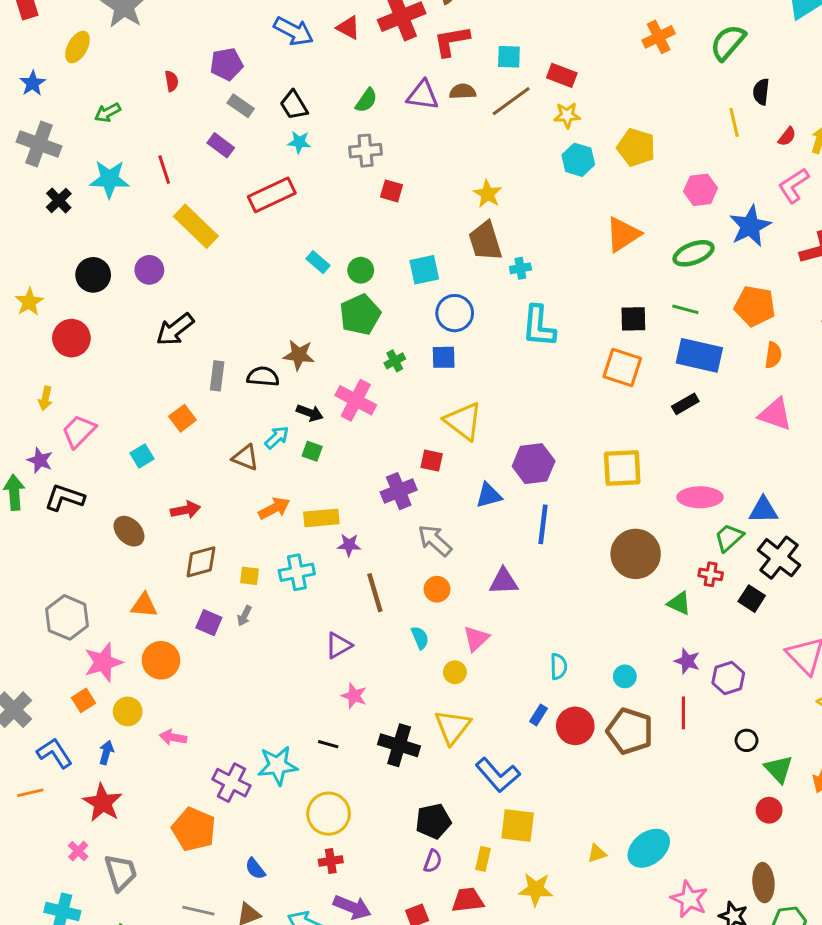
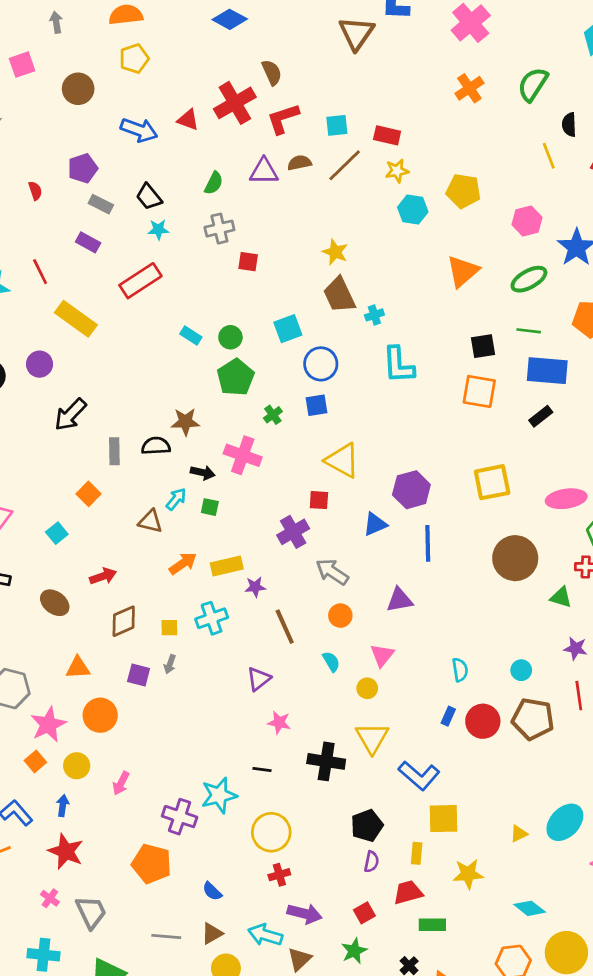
pink arrow: (173, 737) -> (121, 783), turned -65

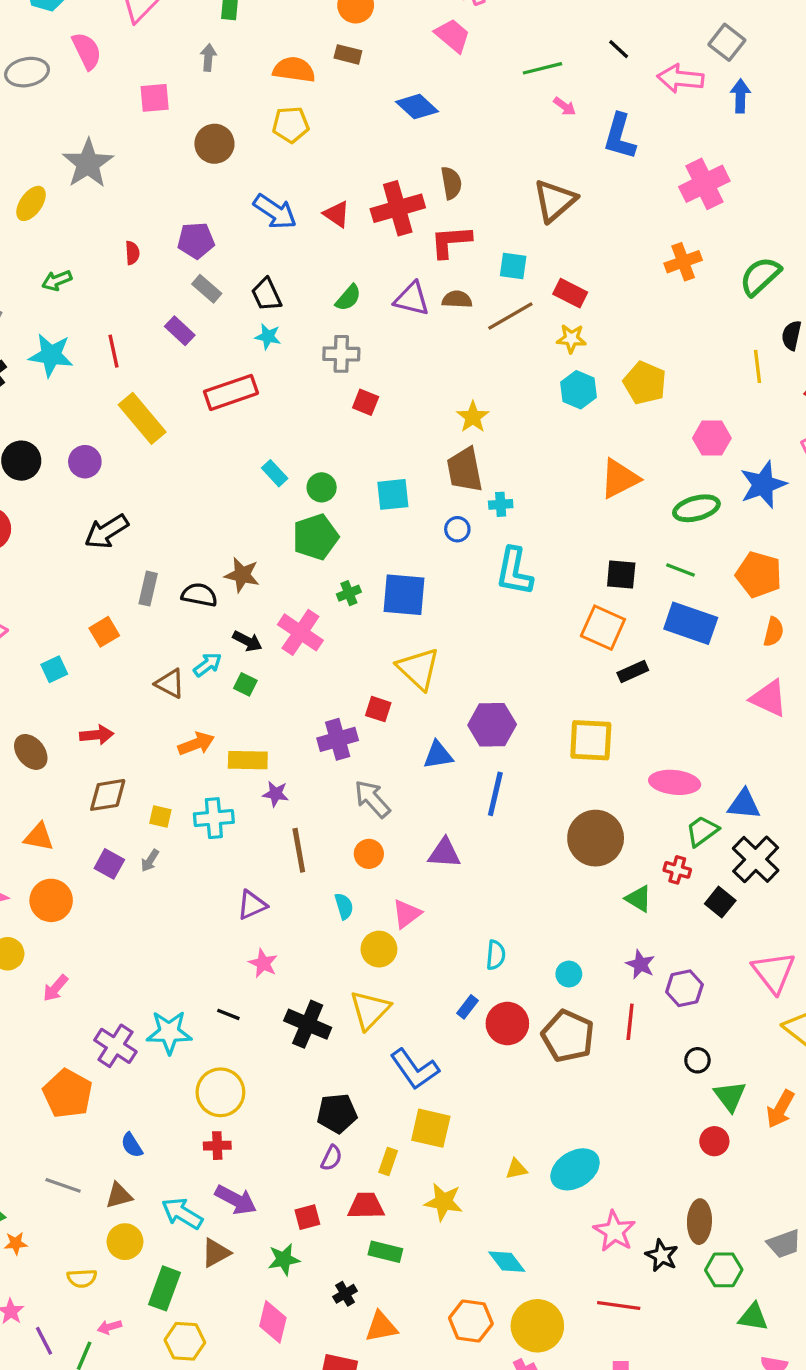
brown triangle: (356, 33) -> (555, 201), moved
blue circle: (321, 364) -> (457, 529), moved, size x0.6
blue square: (317, 405) -> (404, 595), size x1.6
black rectangle: (541, 416) -> (633, 672), moved
yellow circle: (367, 688) -> (379, 949), size x1.4

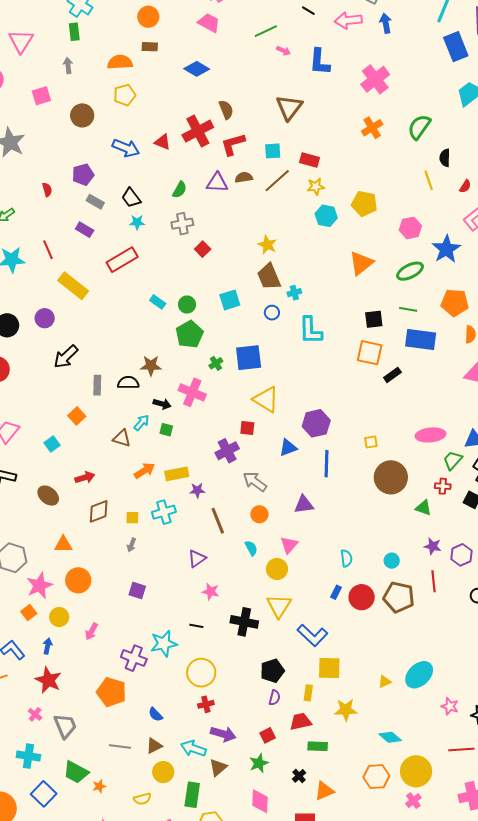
red square: (366, 402) -> (203, 249), turned 35
yellow square: (591, 740) -> (371, 442), moved, size x0.5
purple square: (109, 864) -> (137, 591), moved
pink star: (614, 1231) -> (450, 706), size x0.7

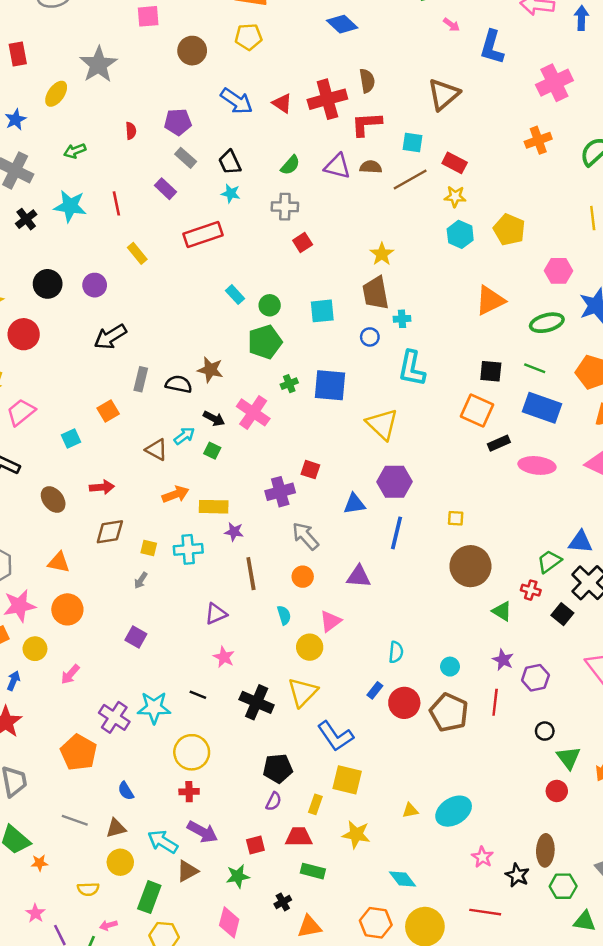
yellow rectangle: (73, 286) -> (137, 253), size x0.6
yellow triangle: (266, 399) -> (382, 424), moved
pink ellipse: (431, 435) -> (537, 465), moved

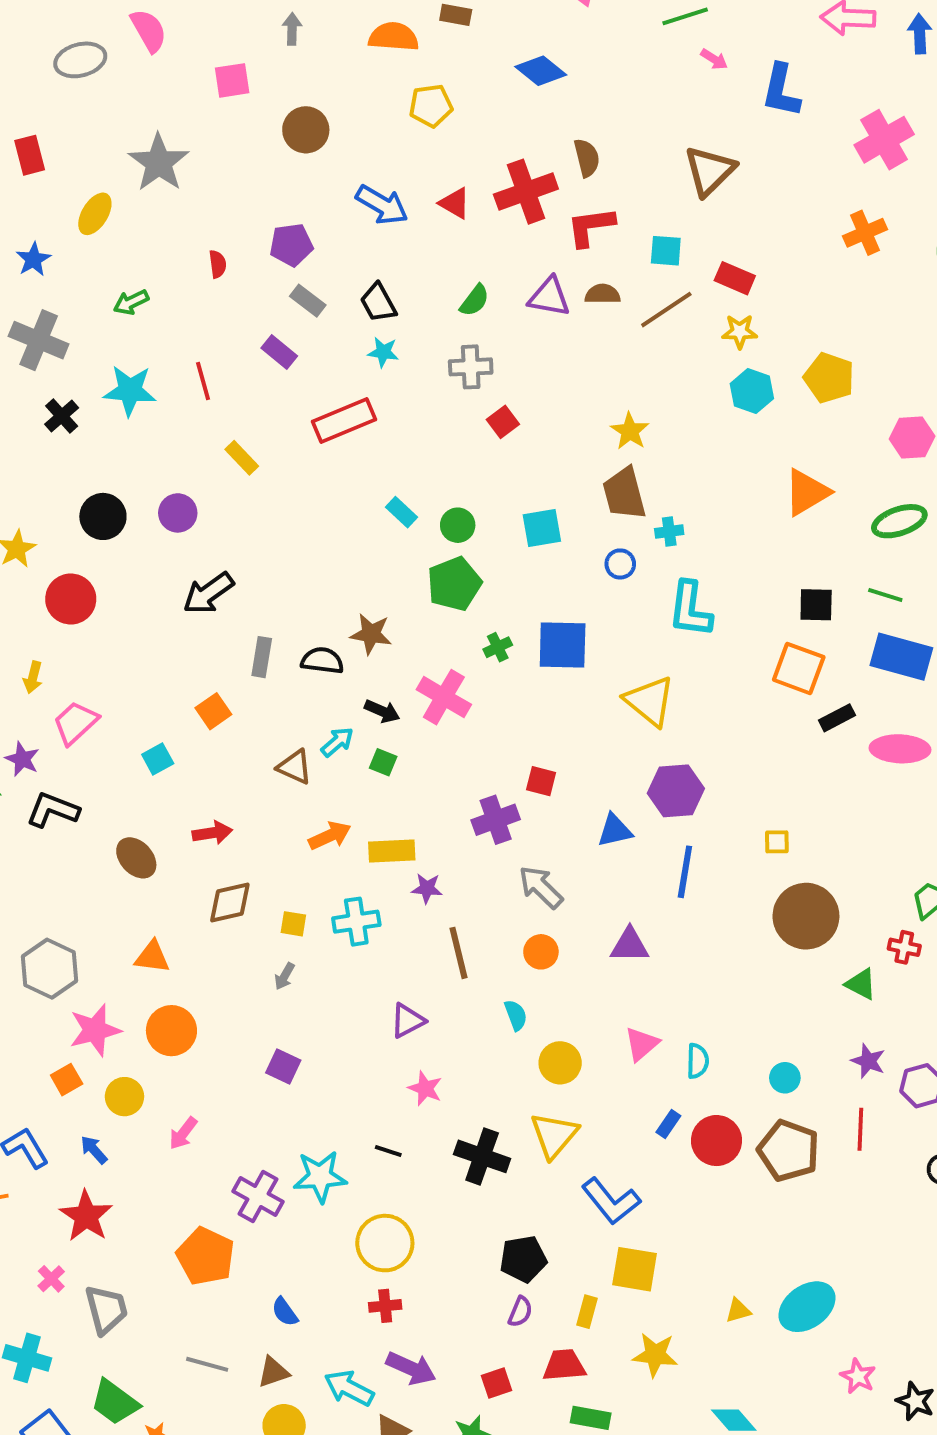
yellow pentagon: (249, 37) -> (431, 106), moved
pink triangle: (330, 621) -> (642, 1044), moved
blue arrow: (13, 681) -> (94, 1150), turned -60

